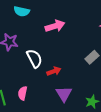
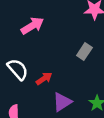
purple triangle: (64, 94) -> (62, 102), turned 42

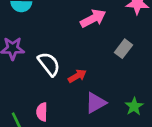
pink arrow: (32, 26) -> (93, 18), moved

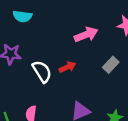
red arrow: (77, 76) -> (67, 67), moved

